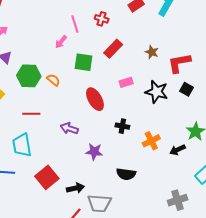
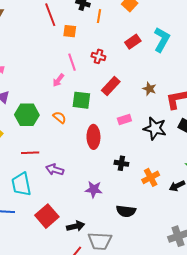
orange semicircle: (53, 80) -> (59, 117), moved
red ellipse: (95, 99) -> (93, 137), turned 30
purple arrow: (69, 128) -> (55, 170), moved

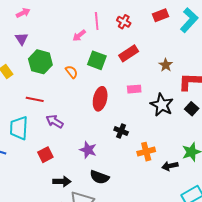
black semicircle: (126, 211) -> (99, 177), moved
red square: (47, 216) -> (45, 155), moved, size x0.7

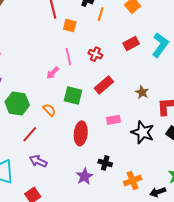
red line: (35, 99) -> (30, 134), moved, turned -54
purple star: (88, 150) -> (84, 176), moved, turned 30

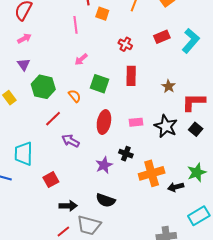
pink line: (68, 57) -> (75, 25), moved
red rectangle: (104, 85) -> (131, 76), turned -54
pink rectangle: (113, 120) -> (136, 122), moved
purple arrow: (38, 161) -> (71, 141), moved
orange cross: (133, 180) -> (152, 173), size x1.4

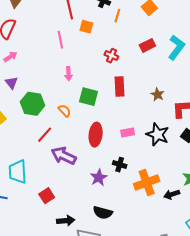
pink arrow: (81, 59) -> (68, 74), turned -48
purple arrow: (71, 141) -> (64, 156), size x1.4

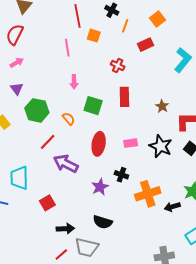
red rectangle: (147, 45) -> (145, 45), moved

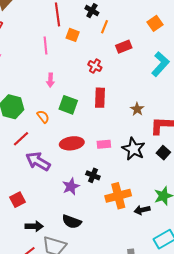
orange square: (157, 19) -> (155, 23), moved
red ellipse: (99, 144) -> (72, 143), turned 70

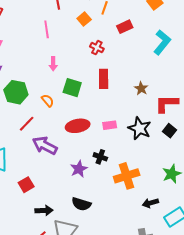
orange square: (73, 35) -> (84, 19), moved, turned 32
black arrow: (142, 210) -> (150, 203), moved

